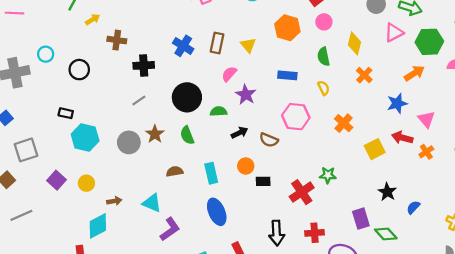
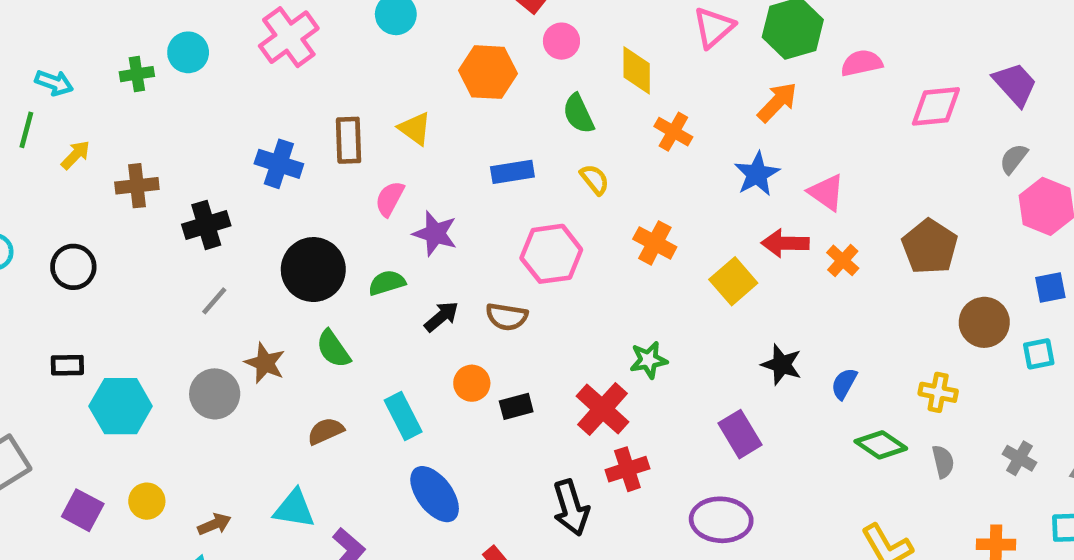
red cross: (315, 233) -> (627, 469), moved
green diamond: (386, 234) -> (881, 445), moved

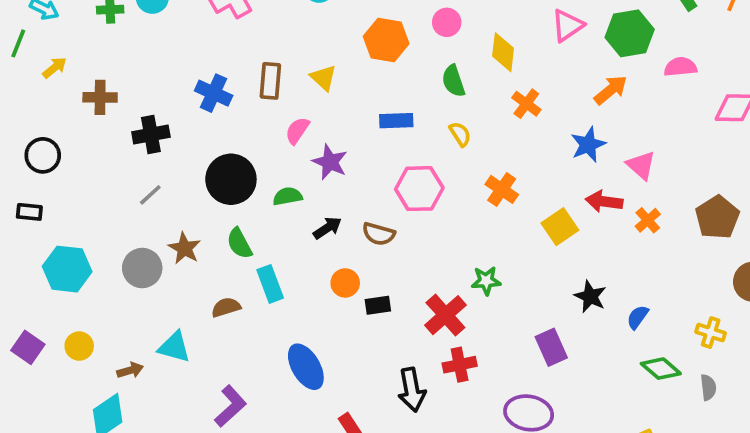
black rectangle: (67, 365) -> (29, 212), moved
cyan rectangle: (403, 416) -> (270, 284), moved
cyan triangle: (294, 509) -> (174, 347), moved

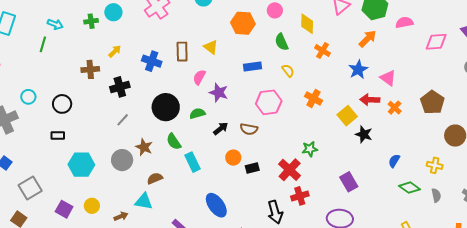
yellow arrow: (55, 68) -> (115, 51), moved
black star: (590, 296) -> (364, 134), moved
brown semicircle: (226, 307) -> (155, 178), moved

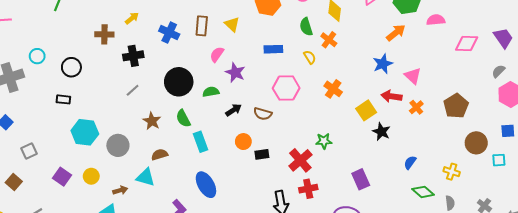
orange cross: (322, 51) -> (329, 40), moved
gray circle: (122, 160) -> (118, 145), moved
gray square: (30, 188) -> (29, 151), size x0.7
blue ellipse: (216, 205) -> (206, 185), moved

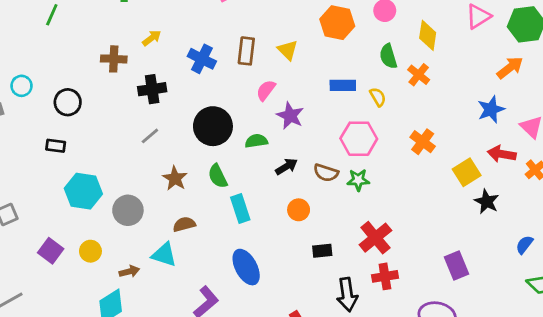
yellow semicircle: (310, 57) -> (378, 97), moved
green star: (324, 141) -> (358, 180), moved
black rectangle: (262, 154) -> (322, 251), moved

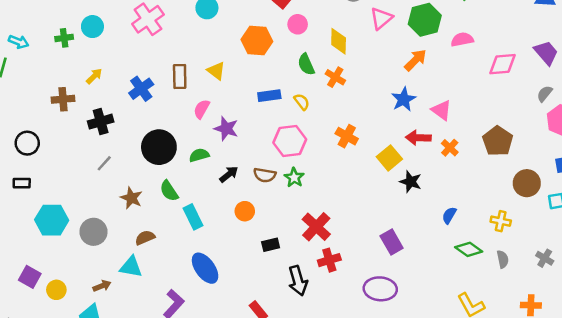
blue cross: (202, 59) -> (141, 89), turned 35
green star: (358, 180) -> (294, 178), turned -30
yellow circle: (90, 251) -> (56, 290), moved

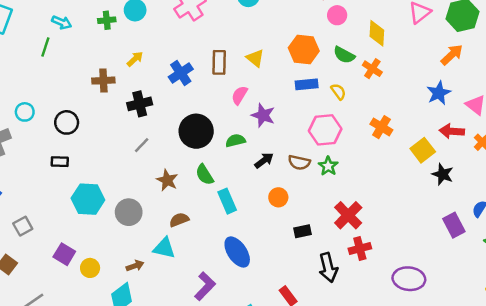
orange hexagon: (257, 41) -> (304, 49), moved
green semicircle: (306, 64) -> (344, 55), turned -40
purple rectangle: (392, 242) -> (454, 225), moved

